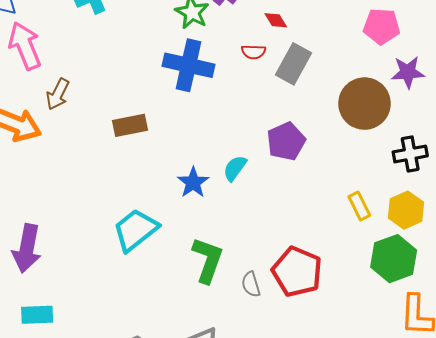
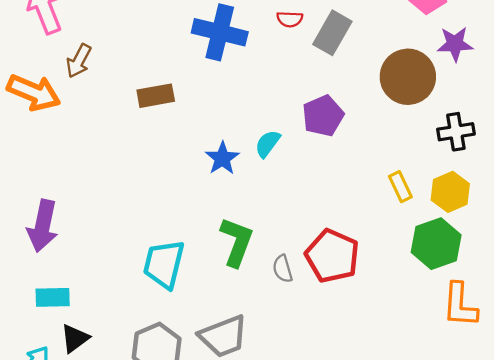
cyan trapezoid: (135, 230) -> (164, 264), moved, turned -39

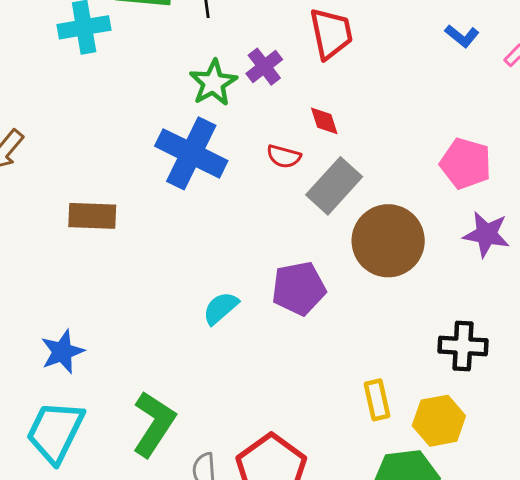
brown circle: (408, 77) -> (388, 241), moved
blue star: (222, 158) -> (62, 352), moved

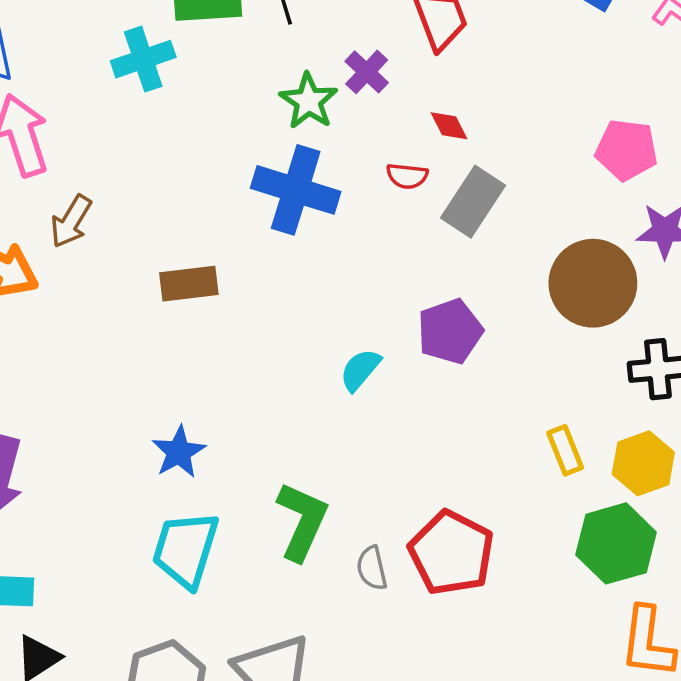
brown circle: (388, 241) -> (593, 283), moved

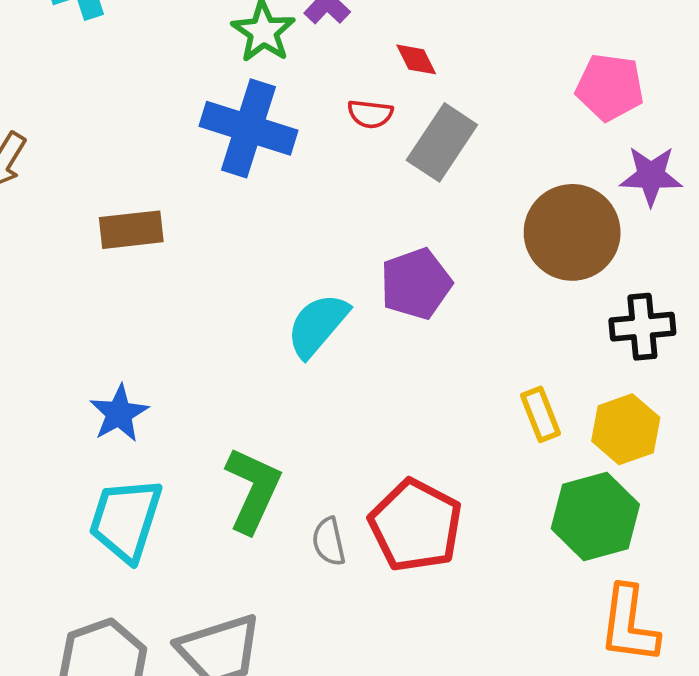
cyan semicircle: (360, 370) -> (318, 325), size x1.4

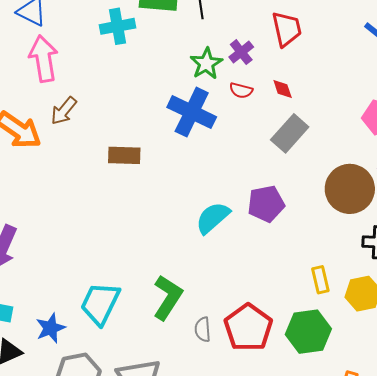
red semicircle: (370, 114) -> (241, 90), moved
blue star: (119, 413) -> (50, 328), moved
green hexagon: (595, 516) -> (308, 332), moved

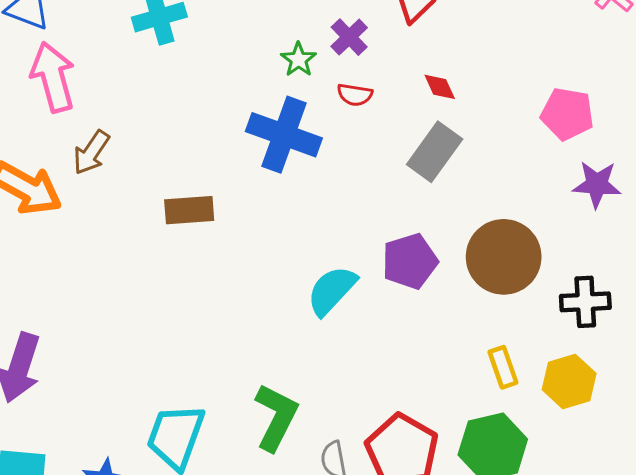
green star: (206, 64) -> (299, 60), size x0.7
red diamond: (283, 89) -> (440, 87), moved
brown circle: (350, 189) -> (504, 257), moved

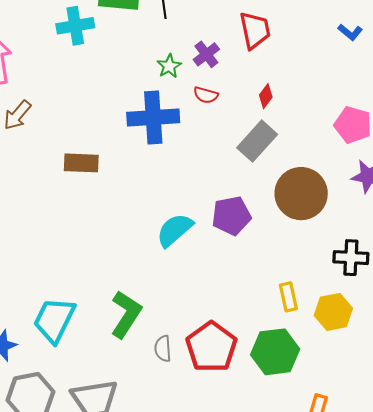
red diamond: (440, 87) -> (266, 96), turned 55
blue cross: (284, 135) -> (153, 117), turned -30
brown circle: (504, 257) -> (301, 194), moved

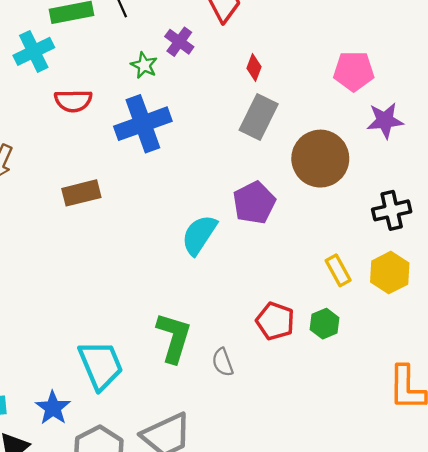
red semicircle: (206, 95) -> (73, 101), moved, size x1.4
cyan trapezoid: (54, 320) -> (101, 365), turned 147
red pentagon: (211, 347) -> (275, 321), moved, size x0.7
green hexagon: (275, 352) -> (325, 324), moved, size x0.6

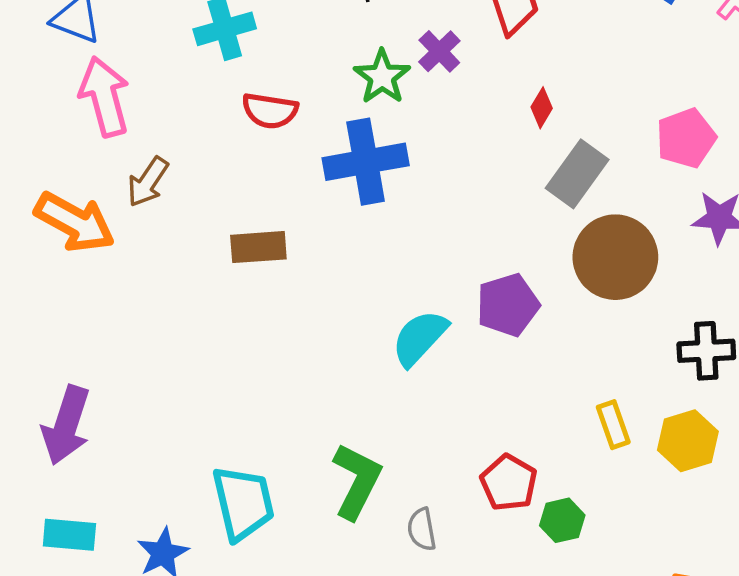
green star: (144, 65) -> (382, 77), size x1.4
pink pentagon: (354, 71) -> (686, 138), turned -30
gray rectangle: (259, 117) -> (577, 174), moved
green hexagon: (325, 324) -> (562, 520), moved

